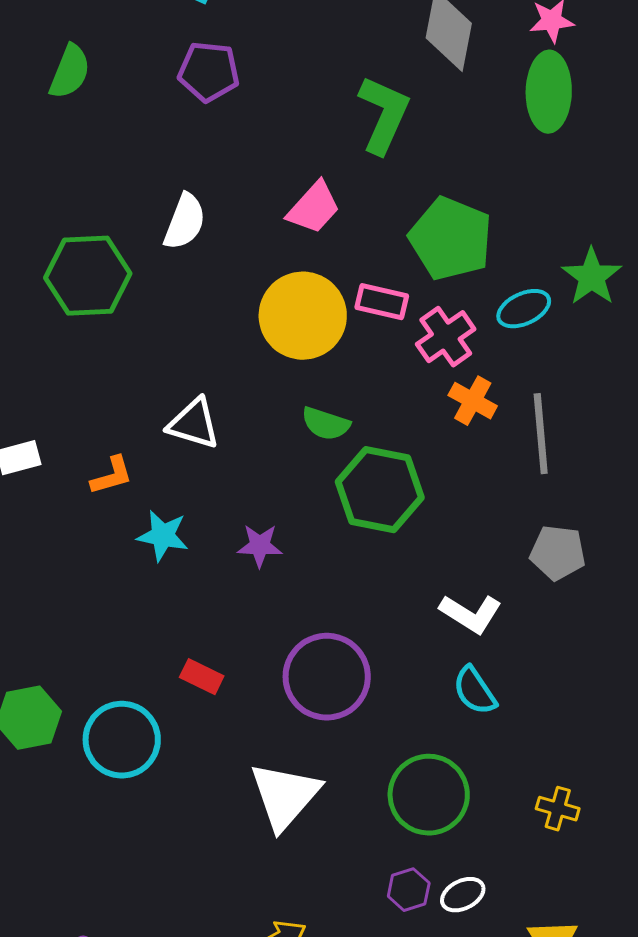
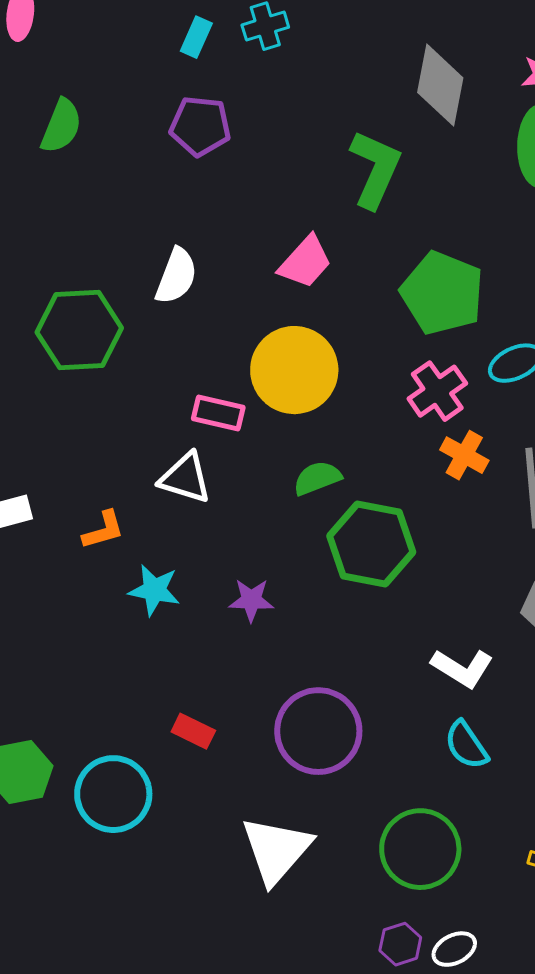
pink rectangle: (382, 302) -> (218, 413), moved
green semicircle: (326, 424) -> (317, 478), turned 141

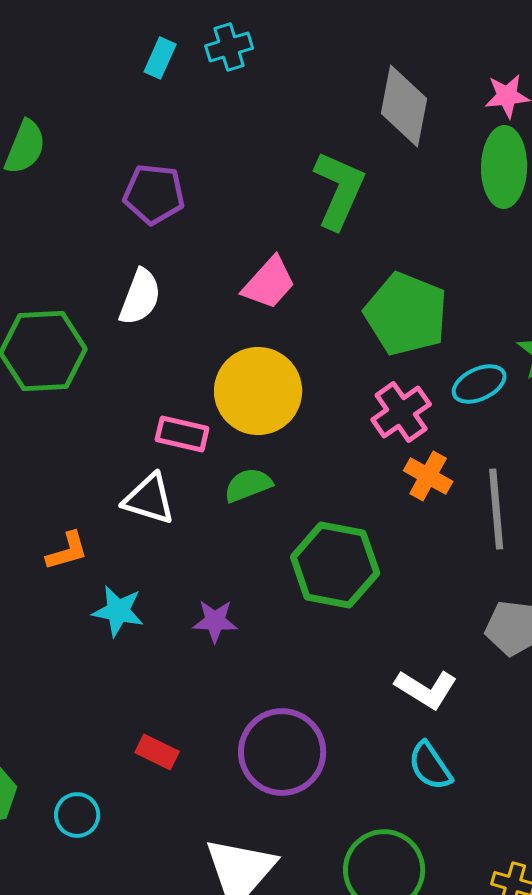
purple pentagon: (200, 126) -> (154, 194), moved
green semicircle: (317, 478) -> (248, 485), moved
cyan circle: (113, 794) -> (77, 815), size x0.6

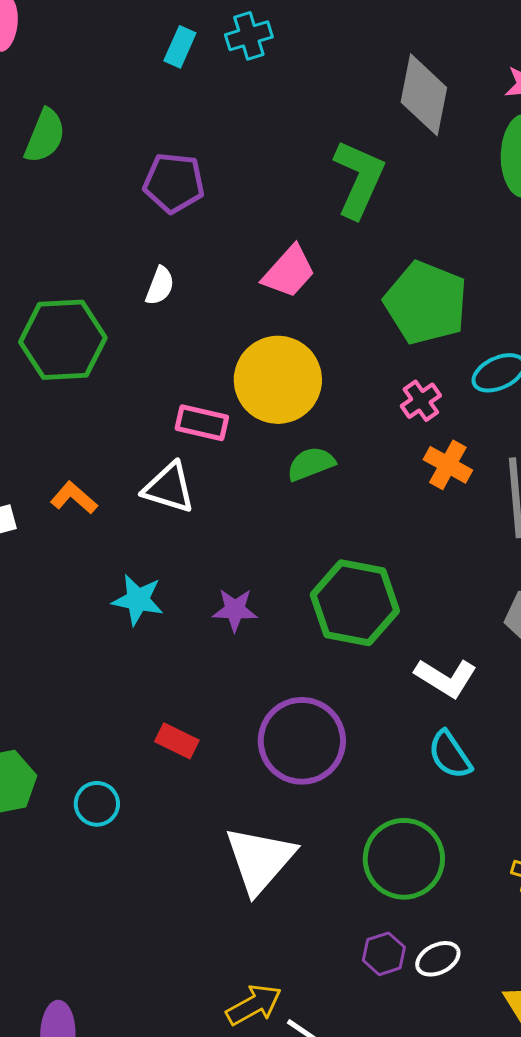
white semicircle: (140, 297) -> (160, 286), size x0.7
pink cross: (401, 412) -> (421, 401), size x0.7
green semicircle: (248, 485) -> (311, 464), moved
orange L-shape: (67, 551) -> (74, 498), moved, turned -123
green hexagon: (335, 565) -> (355, 603), moved

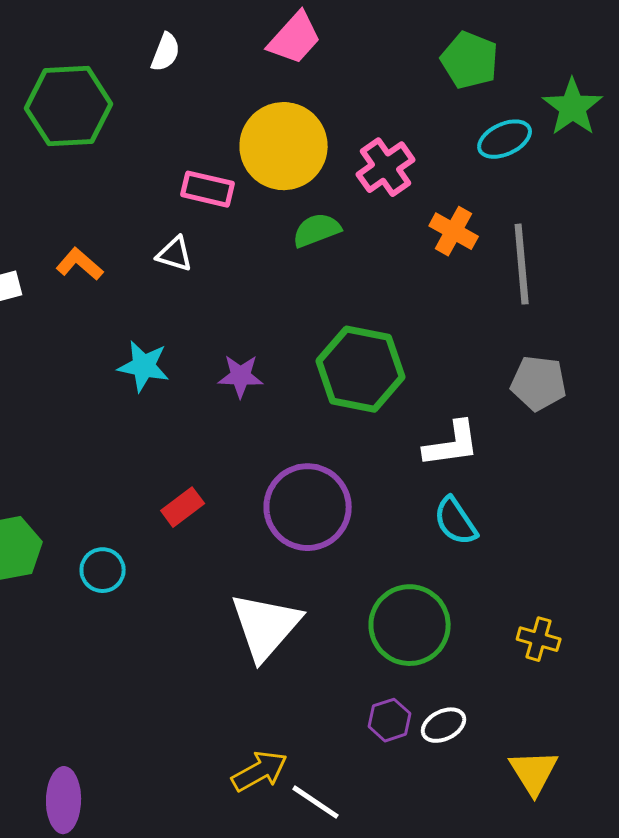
green pentagon: (426, 303) -> (470, 60), moved, size x0.7
pink cross: (421, 401) -> (386, 167), moved, size x1.4
white triangle: (169, 488) -> (175, 254), size x0.7
white L-shape: (446, 678) -> (452, 444), turned -40
red rectangle: (177, 741) -> (183, 507), turned -63

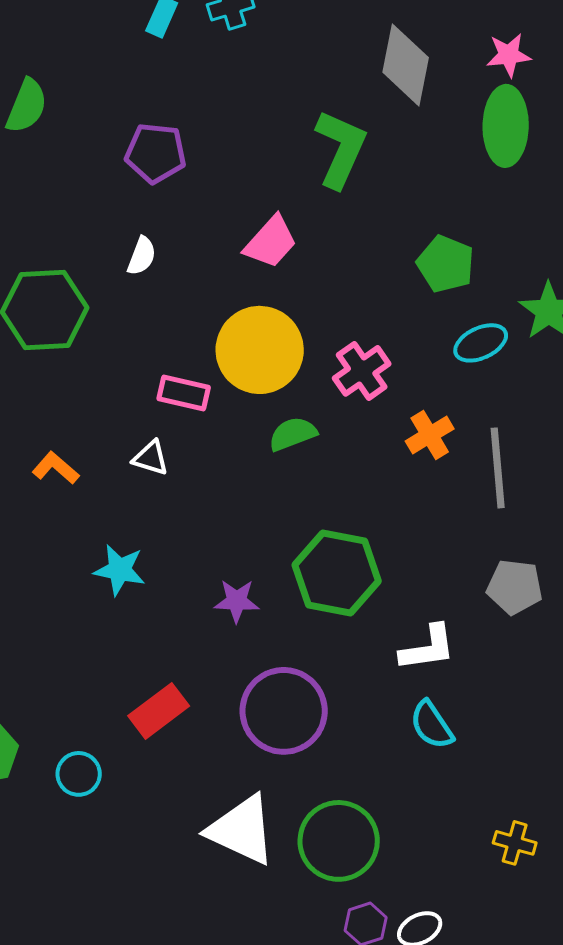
orange cross: (454, 231) -> (430, 435), turned 30
purple star: (241, 376) -> (237, 601), moved
red rectangle: (183, 507) -> (159, 711), size x1.4
green circle: (410, 625) -> (339, 841), moved
white triangle: (266, 626) -> (242, 830), turned -46

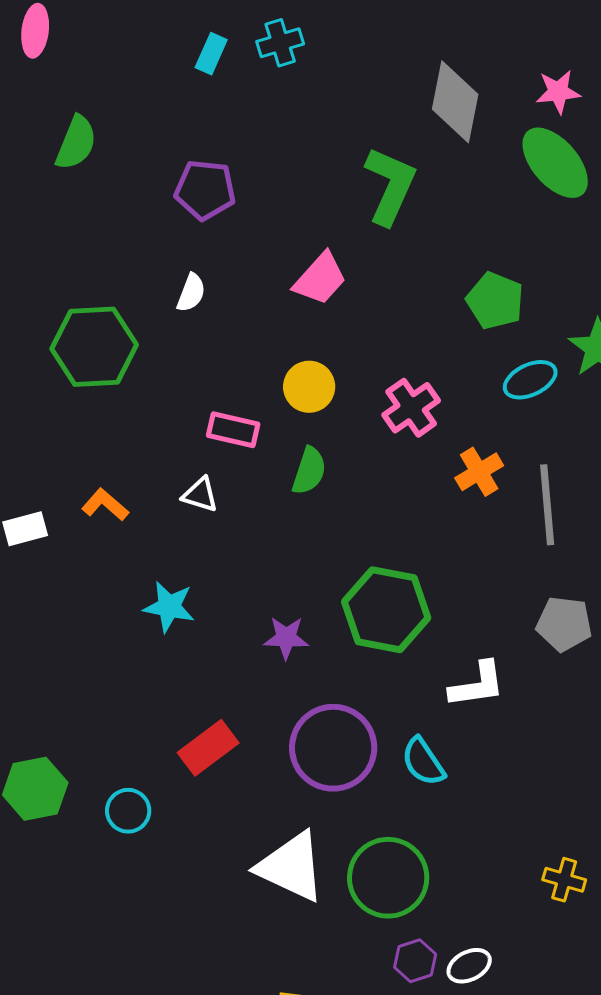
green ellipse: (506, 126) -> (555, 163), turned -42
yellow circle: (260, 350) -> (309, 387), size x0.6
green semicircle: (293, 434) -> (309, 471), moved, turned 129
cyan semicircle: (432, 725) -> (423, 762), moved

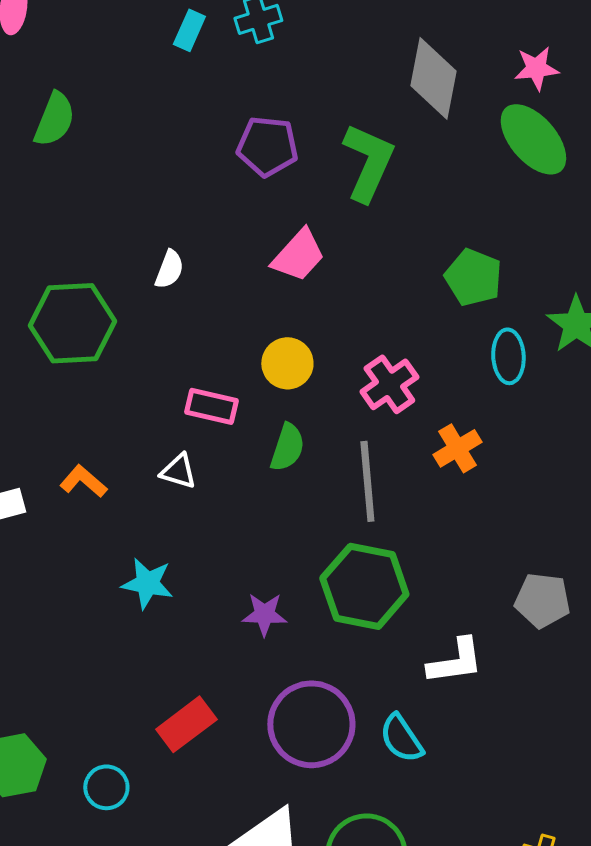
purple pentagon: (205, 190) -> (267, 146), moved
cyan ellipse: (530, 380) -> (508, 356), turned -68
gray line: (547, 505) -> (367, 481), moved

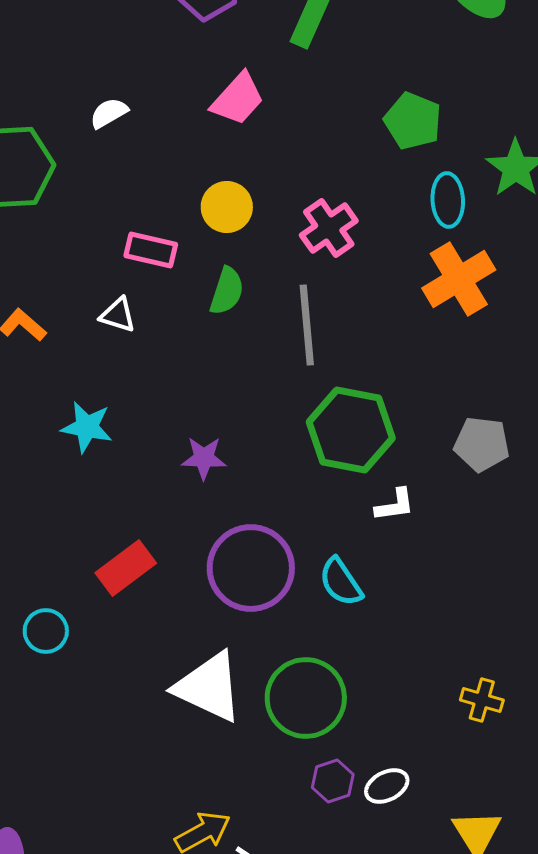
white semicircle: (169, 269) -> (109, 113), turned -141
orange cross: (457, 448) -> (459, 279), moved, size x1.5
green hexagon: (364, 586) -> (351, 430), moved
white L-shape: (455, 661) -> (395, 505), size x0.7

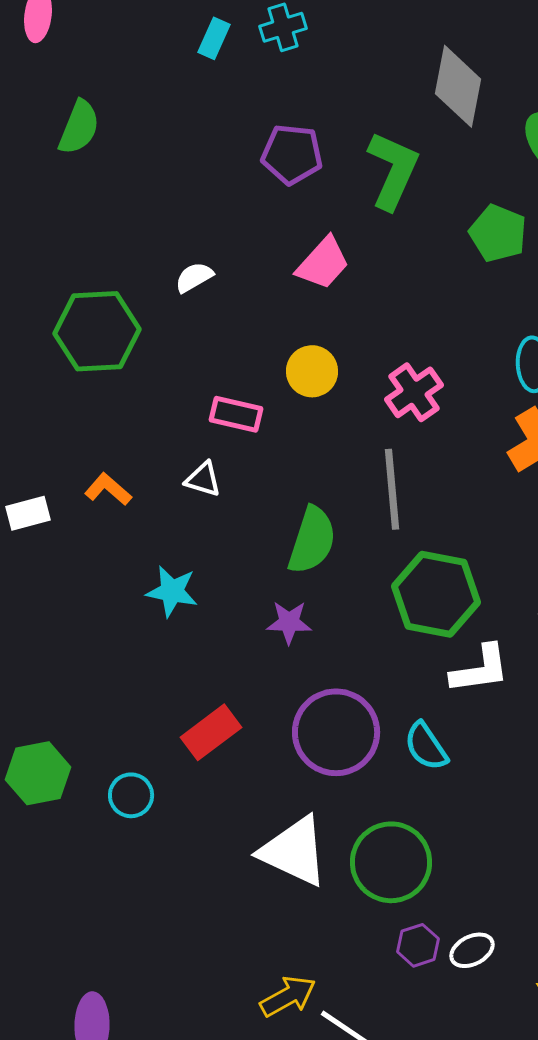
green pentagon: (413, 121) -> (498, 233), moved
green semicircle: (227, 291) -> (312, 540), moved, size x1.4
white L-shape: (395, 505) -> (480, 669), size x1.5

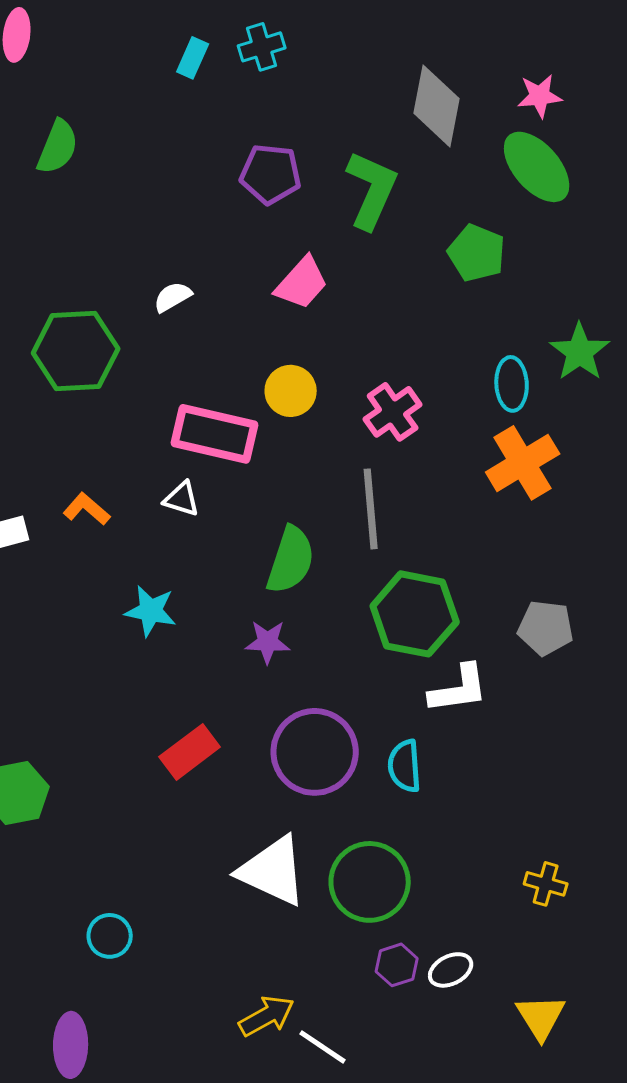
pink rectangle: (236, 414) -> (215, 434), size x1.6
cyan semicircle: (426, 746) -> (405, 766), turned 30
cyan circle: (131, 795) -> (110, 936), moved

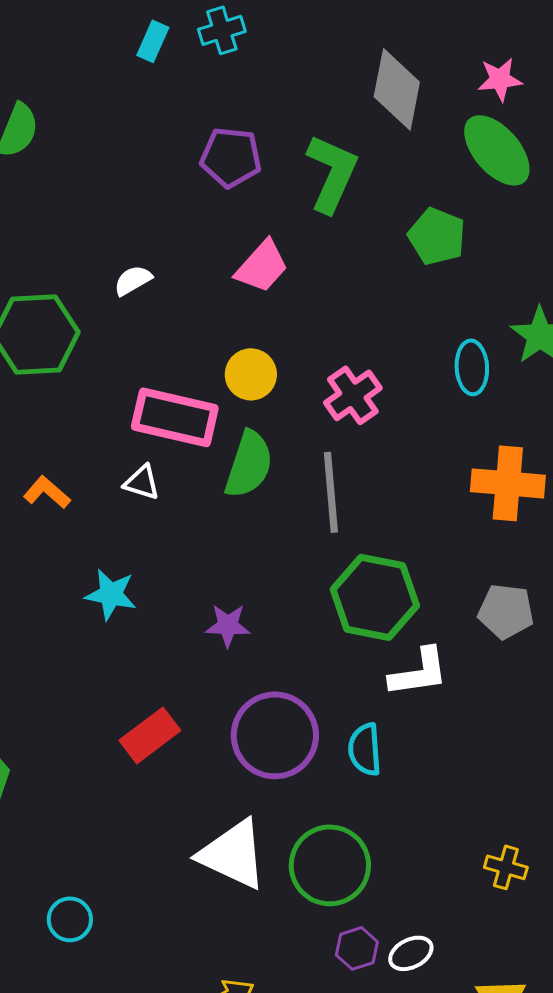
orange cross: (523, 463) -> (508, 483), moved, turned 36
green semicircle: (291, 560) -> (249, 464), moved

